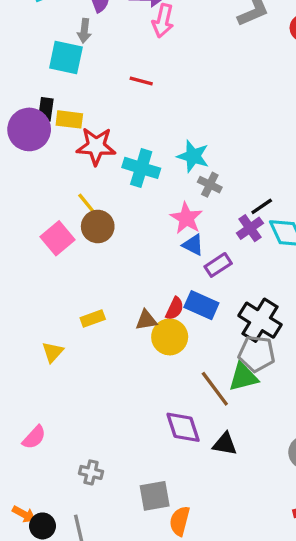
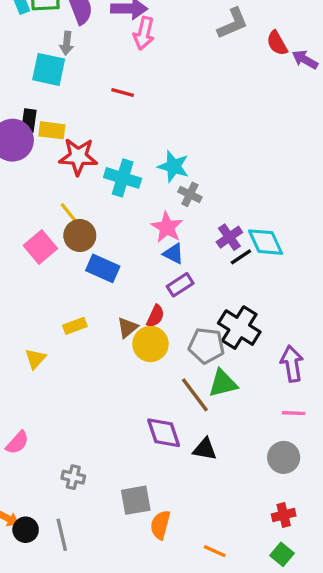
black line: (262, 206) -> (241, 257), moved
purple rectangle: (218, 265) -> (180, 285), moved
blue rectangle: (201, 305) -> (103, 268), moved
brown triangle: (146, 320) -> (127, 328), turned -30
gray pentagon: (257, 354) -> (206, 346), moved

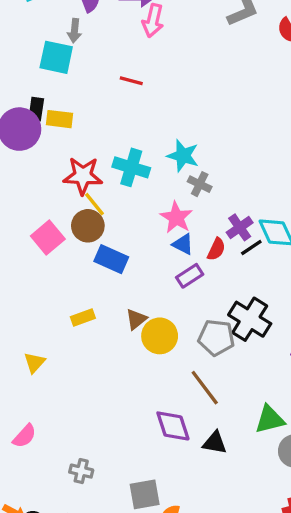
red star: (78, 157) -> (83, 176), moved
yellow line: (70, 214) -> (95, 204), moved
red semicircle: (155, 316) -> (216, 249), moved
yellow triangle: (35, 359) -> (34, 363), moved
green triangle: (223, 383) -> (270, 419), moved

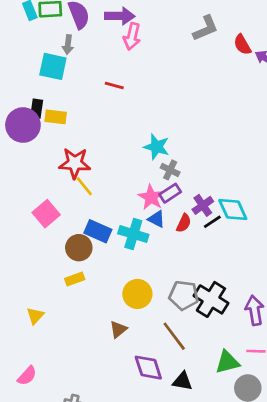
cyan cross: (131, 167) -> (133, 234), moved
brown circle: (88, 226) -> (79, 248), moved
purple rectangle: (190, 276) -> (170, 193), moved
brown triangle: (136, 319) -> (118, 329), moved
black cross: (250, 319) -> (211, 299), moved

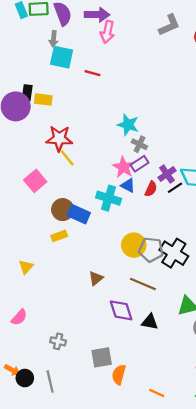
cyan square: (53, 66) -> (62, 57), moved
blue rectangle: (98, 231) -> (79, 214), moved
yellow circle: (137, 294) -> (134, 245), moved
brown line: (174, 336) -> (143, 284), turned -30

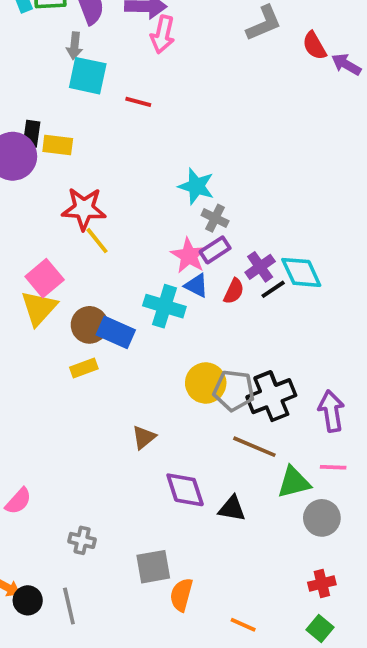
black cross: (174, 253) -> (271, 396), turned 36
yellow triangle: (26, 267) -> (39, 308), moved, size x1.5
brown line: (143, 284) -> (254, 447), moved

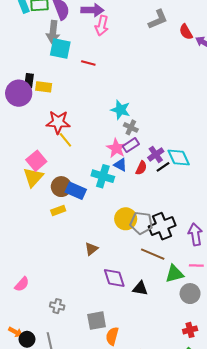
gray arrow: (75, 46) -> (53, 32), size x1.5

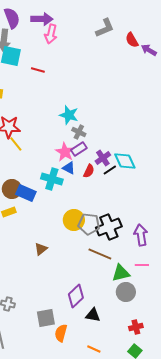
purple diamond: (114, 278) -> (76, 296), moved, turned 65
black triangle: (140, 288) -> (93, 315), moved
gray circle: (190, 294) -> (126, 292), moved

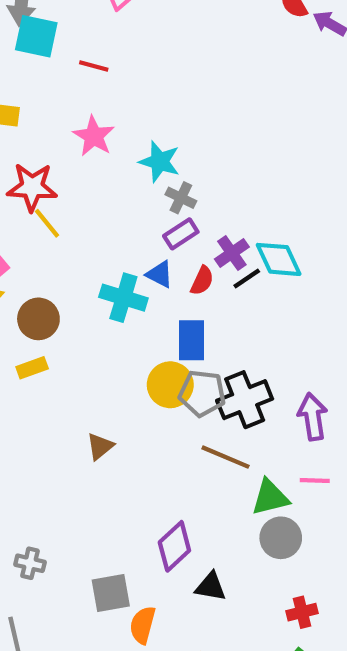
pink star: (65, 152) -> (94, 136), moved
blue rectangle: (26, 193) -> (191, 340), moved, turned 66

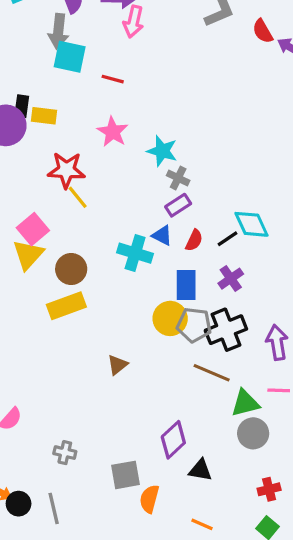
purple cross: (232, 253) -> (231, 279), moved
yellow rectangle: (32, 368) -> (66, 306), size x1.6

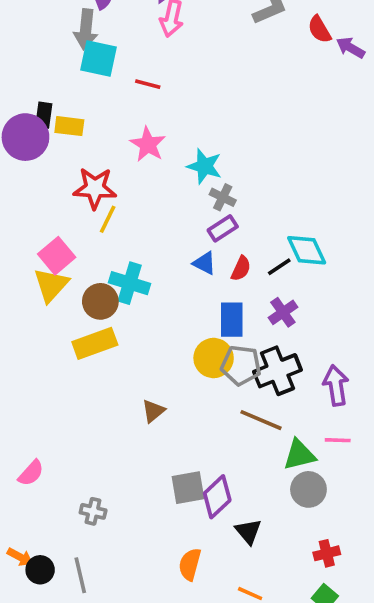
yellow line: (78, 197) -> (108, 219), turned 65
cyan cross: (135, 253) -> (130, 283), moved
black triangle: (200, 470) -> (248, 531), turned 40
gray square: (125, 475) -> (188, 488), moved

